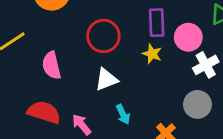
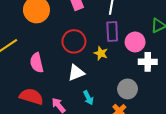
yellow star: (152, 54) -> (101, 53), moved
white cross: (206, 65) -> (148, 62), turned 30
gray circle: (197, 104) -> (127, 89), moved

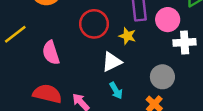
white triangle: (76, 73) -> (112, 62), moved

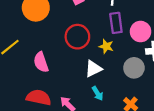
gray circle: (162, 77) -> (134, 68), moved

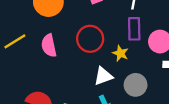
pink semicircle: (41, 62) -> (49, 46), moved
gray circle: (134, 68) -> (136, 85), moved

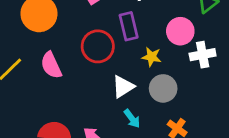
purple rectangle: (134, 29) -> (129, 26), moved
yellow star: (120, 53) -> (151, 57), moved

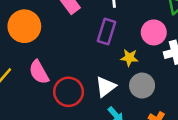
purple rectangle: (129, 26) -> (106, 32), turned 35
red circle: (98, 46) -> (69, 92), moved

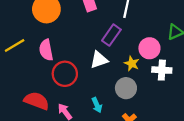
yellow star: (129, 58) -> (132, 63), moved
white triangle: (106, 87) -> (99, 60), moved

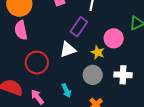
pink semicircle: (46, 50) -> (21, 30), moved
white cross: (162, 70) -> (123, 75), moved

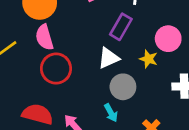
red circle: (37, 63) -> (56, 69), moved
gray circle: (93, 75) -> (123, 87), moved

